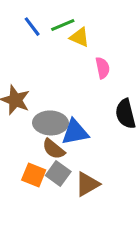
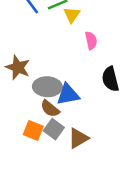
yellow triangle: (80, 37) -> (72, 15), turned 42

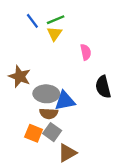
yellow triangle: (72, 15) -> (54, 34), moved
brown semicircle: (50, 109) -> (49, 114), turned -36
brown triangle: (78, 138) -> (67, 153), moved

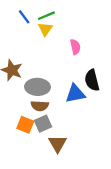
blue triangle: (65, 101) -> (75, 94), moved
gray square: (52, 132) -> (43, 124), turned 30
brown triangle: (67, 153) -> (58, 144), turned -30

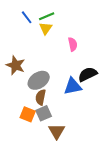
black semicircle: (92, 80) -> (88, 74), turned 78
gray ellipse: (37, 87) -> (39, 80), turned -35
brown semicircle: (40, 106) -> (41, 97), turned 98

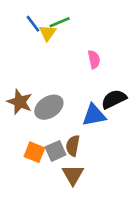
yellow triangle: (46, 28) -> (48, 33), moved
brown star: (16, 65) -> (20, 102), moved
brown semicircle: (41, 97) -> (73, 146), moved

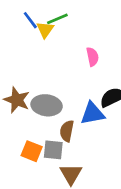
gray ellipse: (49, 107) -> (47, 105), turned 40
brown semicircle: (73, 146) -> (67, 131), moved
gray square: (56, 151) -> (53, 150), turned 30

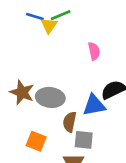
blue line: (30, 20) -> (35, 16), turned -36
gray square: (53, 150) -> (84, 140), moved

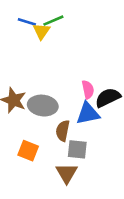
pink semicircle: (94, 51) -> (88, 90), moved

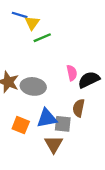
green line: (53, 21) -> (42, 38), moved
blue triangle: (88, 113) -> (47, 118), moved
brown semicircle: (63, 131) -> (79, 108), moved

